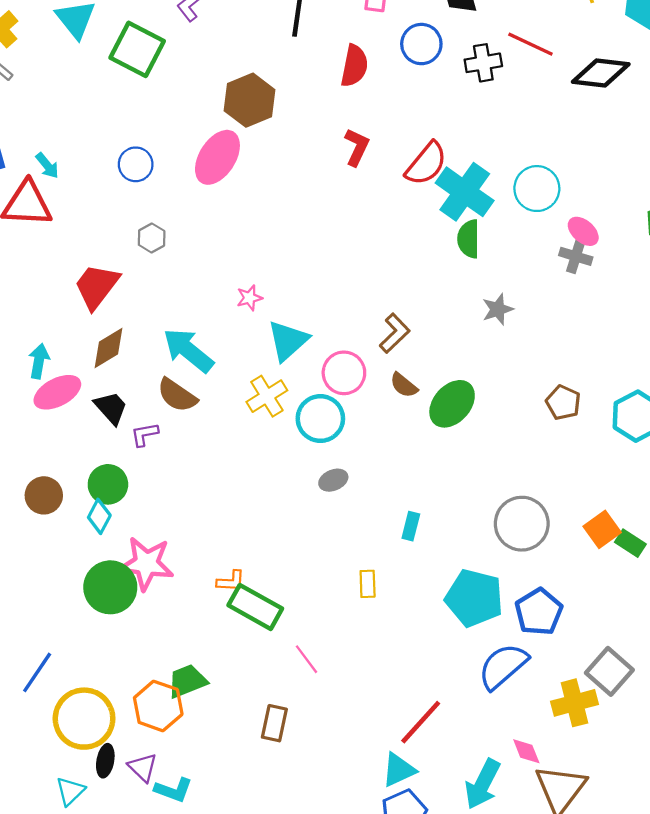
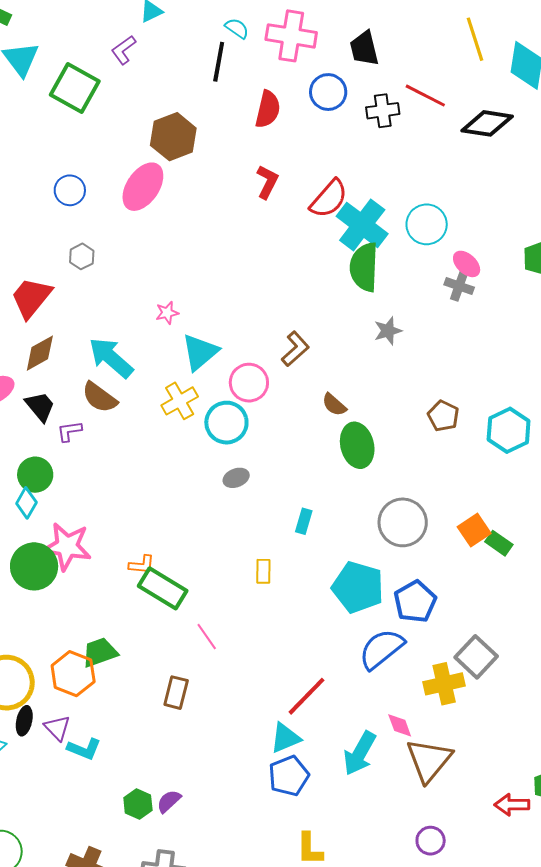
green semicircle: (469, 239) -> (364, 267), size x1.4
brown semicircle: (404, 385) -> (334, 405), moved
green ellipse: (452, 404) -> (357, 445), moved, turned -57

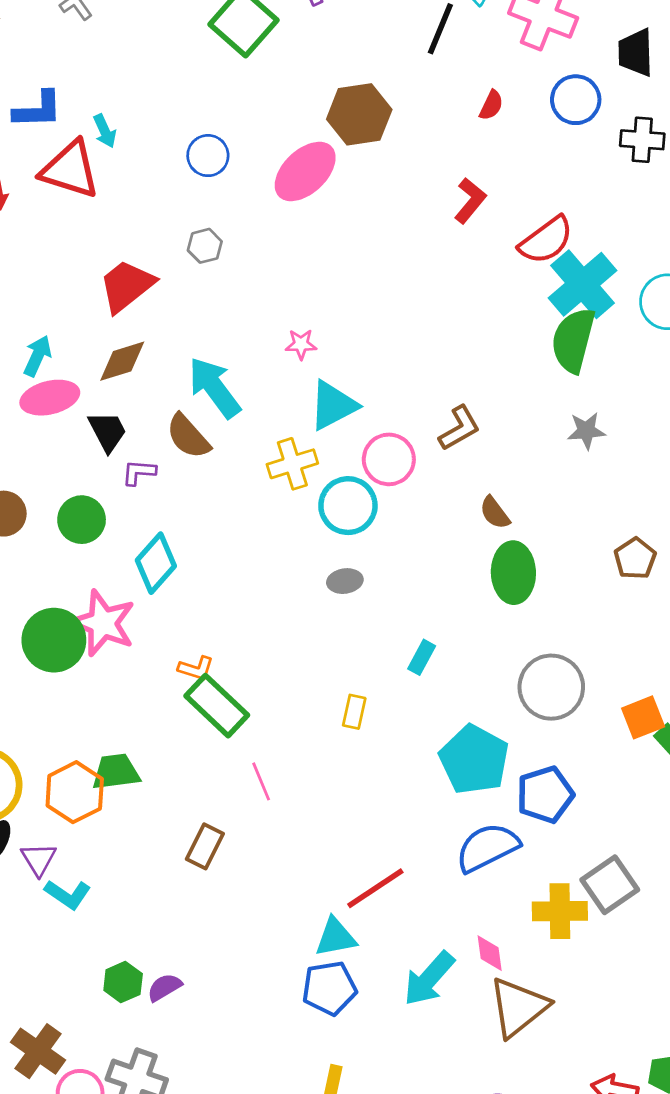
red semicircle: (268, 109) -> (491, 105), size x0.6
cyan diamond: (26, 503) -> (156, 563), moved, size x1.4

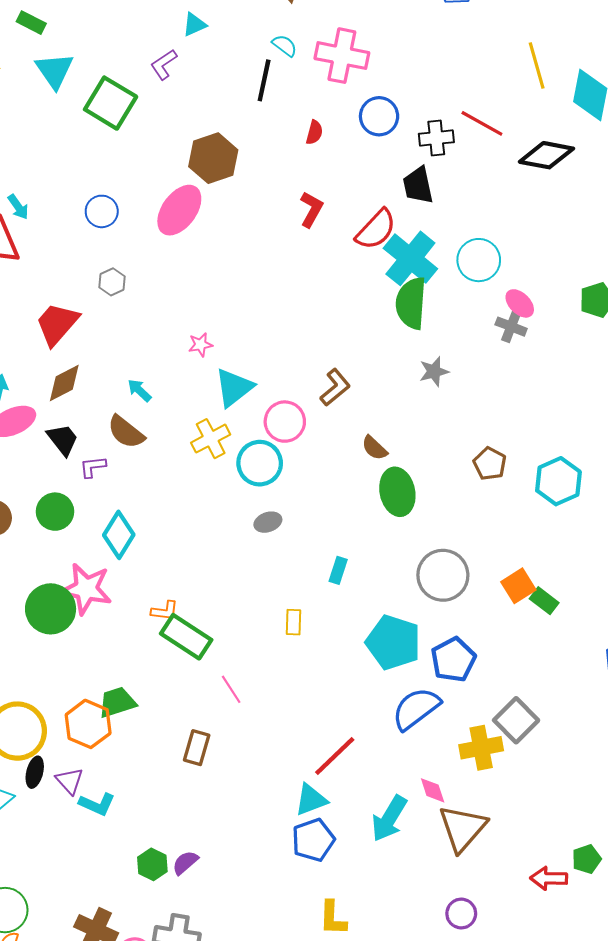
black trapezoid: (636, 53) -> (418, 185), moved
cyan arrow: (214, 387) -> (139, 390), size x0.5

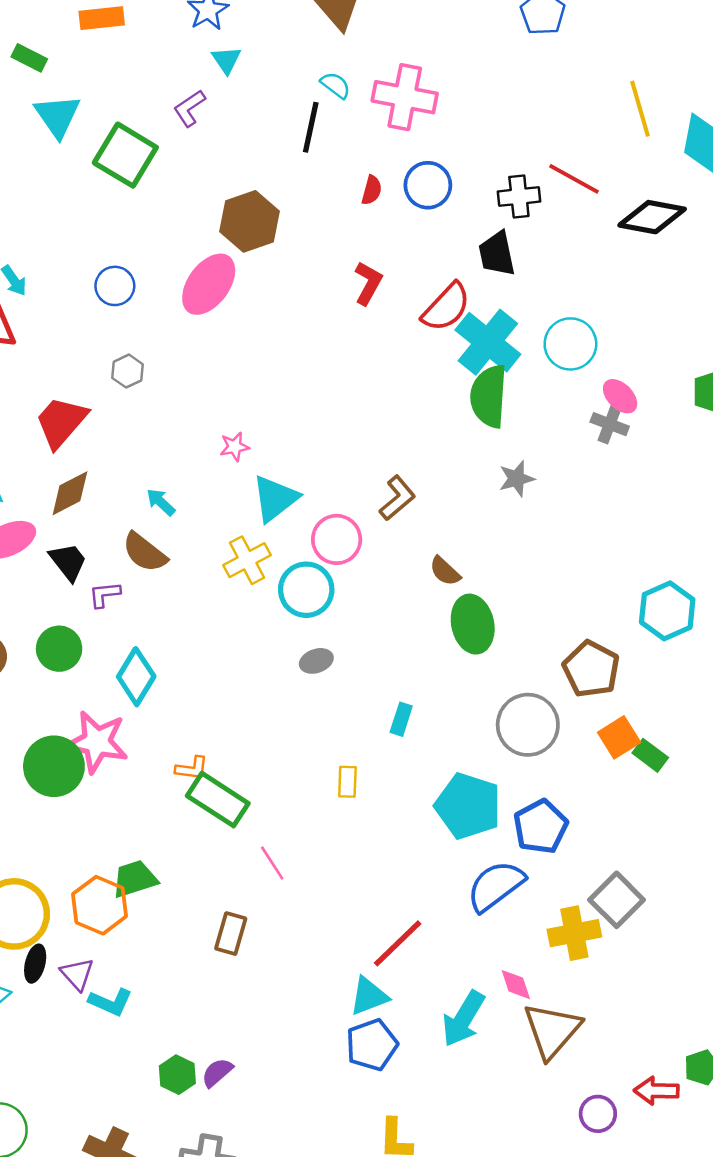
cyan triangle: (194, 25) -> (226, 60), turned -40
blue circle: (379, 116) -> (428, 185), moved
brown pentagon: (490, 464) -> (591, 669), moved, size x1.4
purple circle: (461, 914) -> (598, 1114), moved

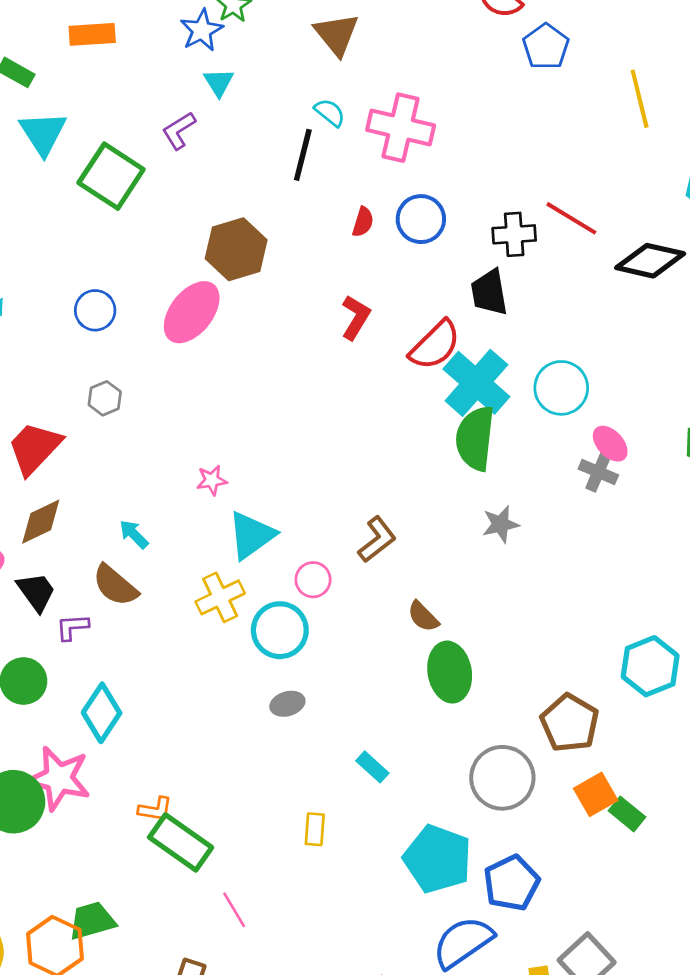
yellow line: (640, 109) -> (640, 99), moved
pink circle: (337, 539) -> (313, 580), size x0.7
cyan rectangle: (401, 719) -> (372, 767), turned -68

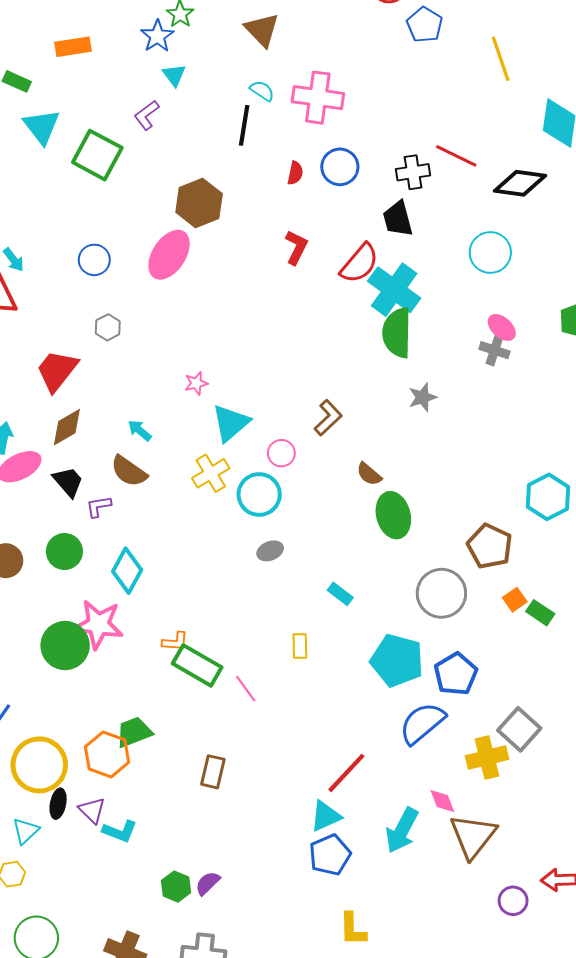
cyan circle: (561, 388) -> (490, 253), moved
orange square: (596, 794) -> (515, 600), size x0.7
pink line: (234, 910) -> (246, 689), moved

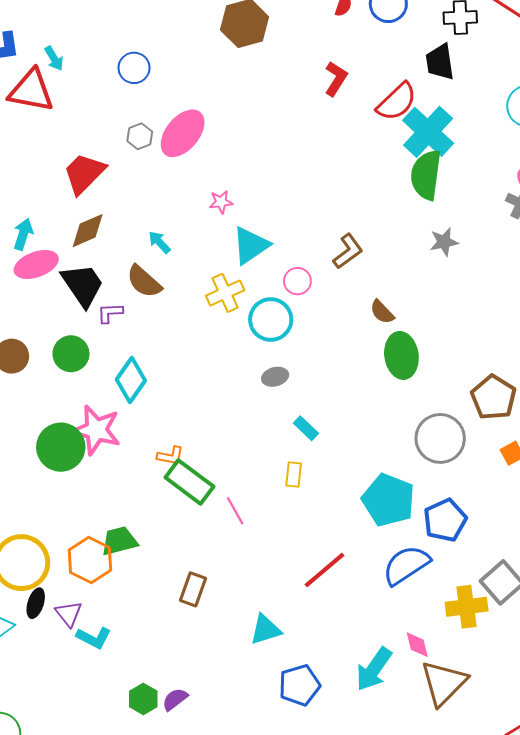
pink ellipse: (169, 255) -> (183, 133), moved
black trapezoid: (68, 482) -> (83, 285), size x1.4
cyan rectangle: (340, 594) -> (306, 428), moved
red line: (346, 773) -> (324, 570), moved
cyan triangle: (326, 816) -> (265, 630), moved

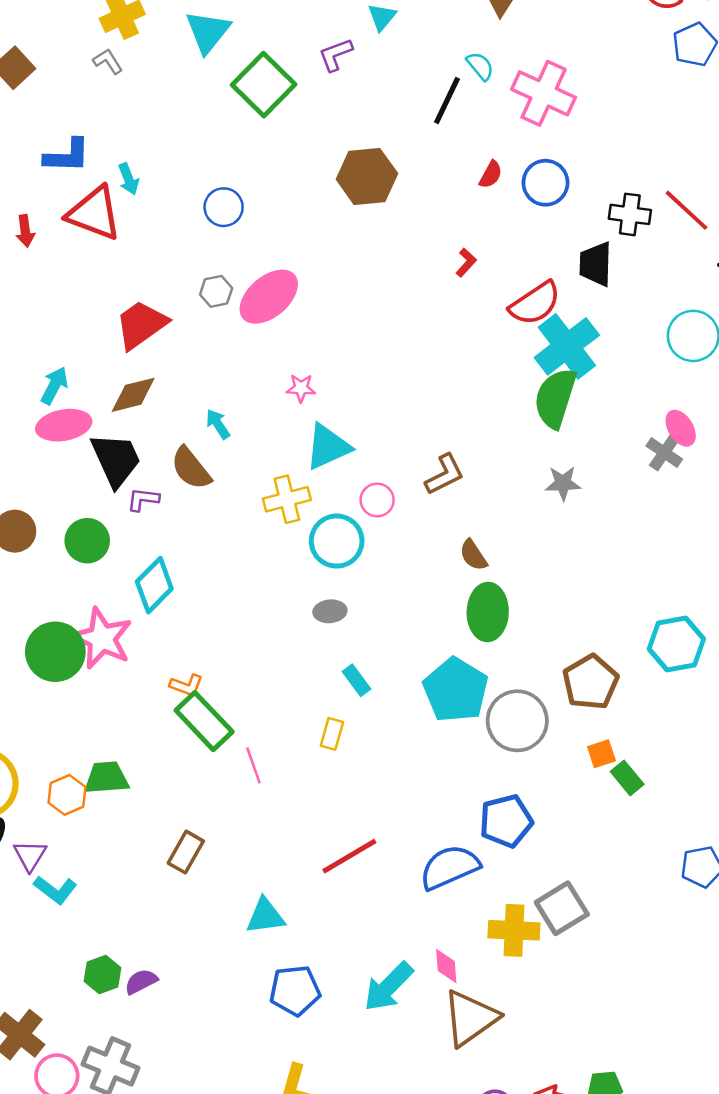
red L-shape: (336, 79) -> (466, 263), size x0.7
cyan pentagon: (388, 500) -> (456, 690), moved
orange hexagon: (90, 560) -> (67, 795), size x0.7

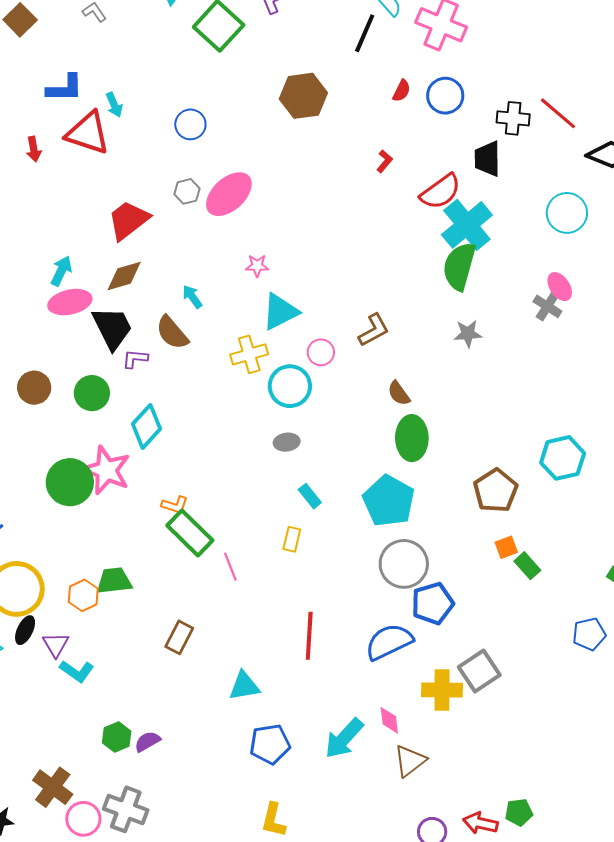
gray circle: (517, 721) -> (404, 564), moved
red line: (349, 856) -> (309, 636), turned -54
brown triangle: (470, 1018) -> (410, 761), size x0.7

